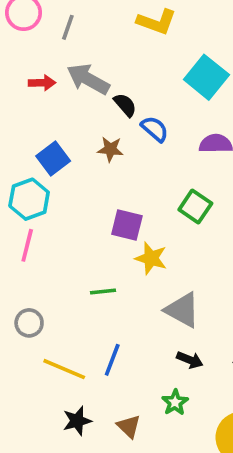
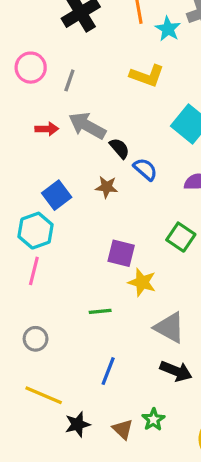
black arrow: (190, 360) -> (176, 371), size x1.4
yellow line: (64, 369) -> (44, 395), moved
green star: (175, 402) -> (153, 420), moved

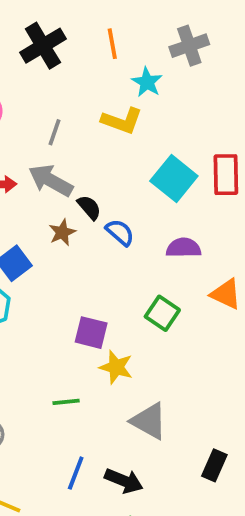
cyan star: (168, 29) -> (147, 82), moved
gray line: (69, 80) -> (55, 132), moved
brown star: (107, 187) -> (62, 232), moved, turned -30
black arrow: (176, 371) -> (124, 481), moved

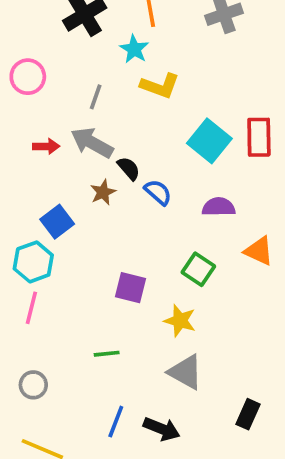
cyan star: (147, 82) -> (134, 49), moved
yellow star: (116, 367) -> (180, 321), moved

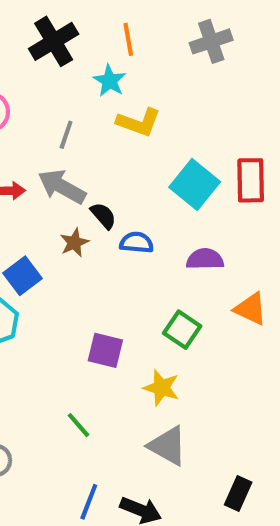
blue semicircle: (158, 192) -> (137, 243), turned -36
green line: (107, 354) -> (78, 425), turned 55

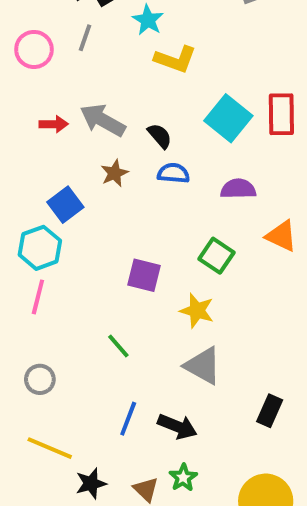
gray line: (66, 135) -> (85, 38), moved
black semicircle: (103, 216) -> (160, 136), moved

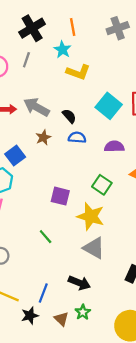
yellow star: (197, 311) -> (91, 216), size x1.4
blue line: (128, 419) -> (43, 293), moved

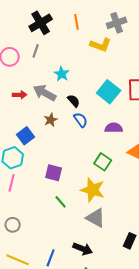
cyan star: (62, 50) -> (62, 74), moved
yellow L-shape: (78, 72) -> (101, 45), moved
blue semicircle: (77, 137) -> (81, 120), turned 49
purple square: (60, 196) -> (54, 173), moved
green line: (46, 237) -> (61, 202), moved

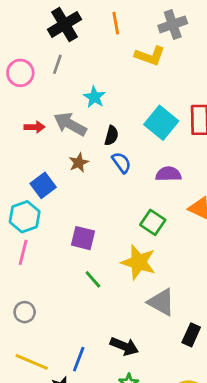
black semicircle: (74, 101) -> (111, 136), turned 56
gray triangle: (96, 218) -> (161, 302), moved

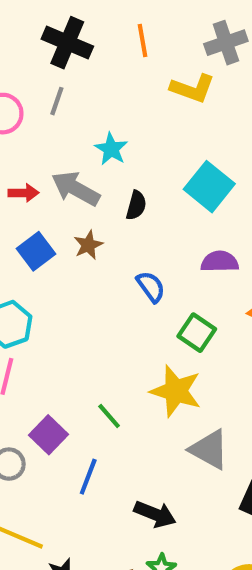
black cross: (64, 24) -> (67, 43), turned -36
blue semicircle: (121, 163) -> (151, 287), moved
blue square: (43, 185) -> (36, 251), moved
purple square: (83, 238) -> (49, 435), moved, turned 30
blue line: (79, 359) -> (88, 477), moved

